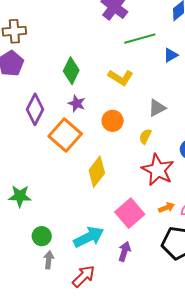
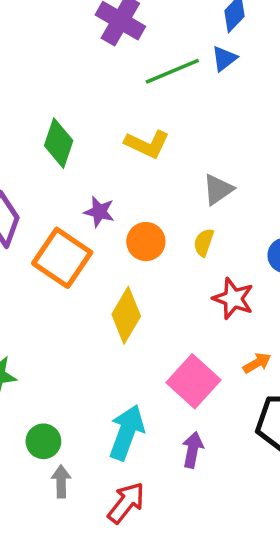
blue triangle: (171, 55) -> (224, 59), moved
purple star: (77, 103) -> (99, 212), moved
orange circle: (113, 121) -> (146, 242), moved
red star: (158, 170) -> (233, 299), size x0.7
cyan arrow: (89, 237) -> (127, 432), turned -36

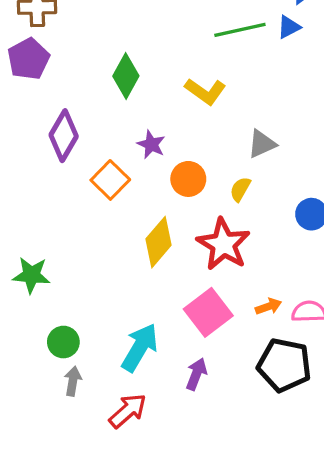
orange square: (62, 258) -> (110, 180), size x0.7
red star: (233, 299) -> (223, 244), moved, size x1.4

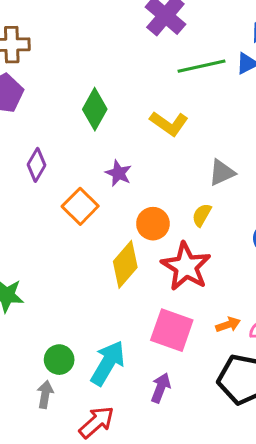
purple diamond: (64, 136) -> (37, 165), size x0.7
orange circle: (188, 179) -> (153, 224), moved
pink square: (208, 312) -> (172, 330), turned -33
green circle: (63, 342) -> (59, 360), moved

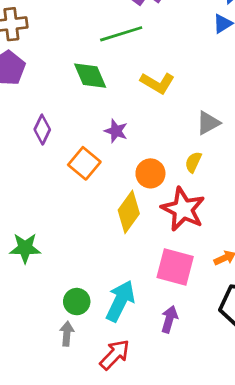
green line: (201, 66) -> (121, 34), moved
green diamond: (95, 109) -> (90, 76), turned -48

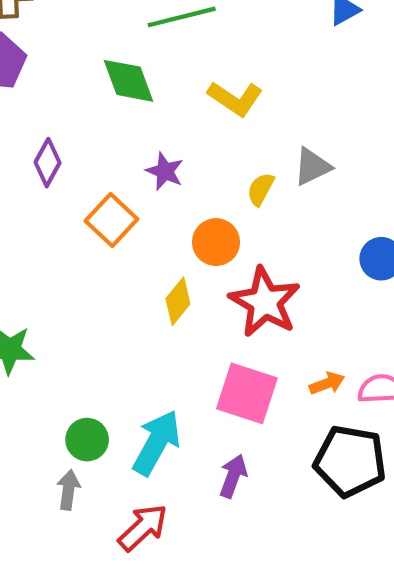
yellow semicircle: (193, 162) -> (261, 189), moved
yellow diamond: (129, 212) -> (178, 301), size x0.7

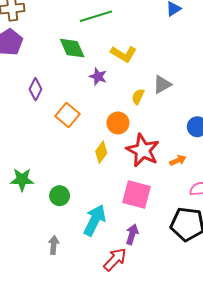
purple star: (165, 171) -> (98, 76), moved
orange arrow: (327, 383) -> (178, 160), moved
green circle: (87, 440) -> (60, 196), moved
red arrow: (143, 528) -> (115, 259), moved

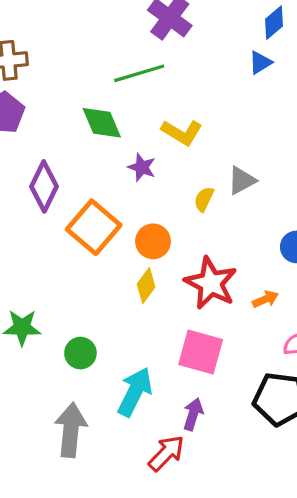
purple diamond: (35, 89) -> (44, 186), size x1.4
orange square: (67, 115) -> (94, 227), size x1.4
orange circle: (118, 123) -> (153, 241), moved
gray arrow: (54, 245) -> (71, 430), size x1.8

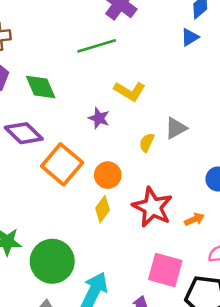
green diamond: (102, 123) -> (41, 87), moved
purple diamond: (44, 186) -> (24, 133), turned -72
pink square: (201, 352) -> (165, 270), moved
green circle: (80, 353) -> (52, 261), size x1.8

